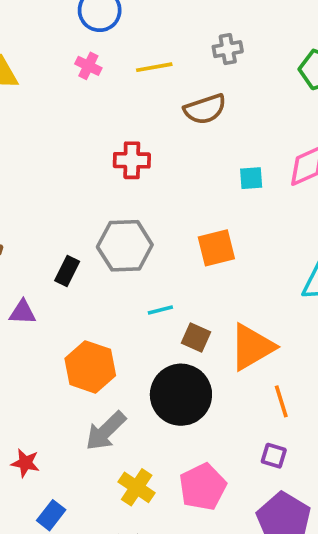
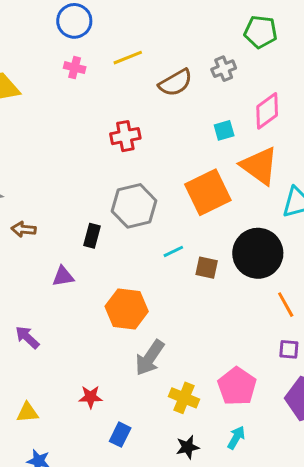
gray cross: (228, 49) -> (224, 69), moved
orange square: (216, 248) -> (208, 192), size x1.4
orange triangle: (252, 347) -> (259, 166), moved, turned -42
black circle: (181, 395) -> (258, 253), moved

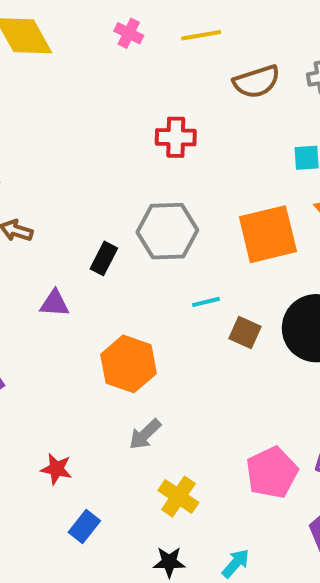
gray arrow: (150, 358) -> (145, 434), size x0.7
pink pentagon: (237, 386) -> (272, 473), moved

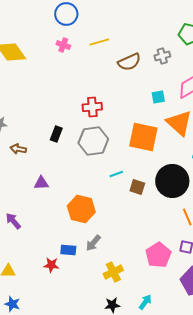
red cross: (176, 137) -> (92, 107), moved
orange square: (268, 234) -> (143, 137), turned 32
black rectangle: (104, 258) -> (56, 134), moved
yellow cross: (178, 497) -> (113, 272), turned 36
blue rectangle: (84, 526) -> (68, 250), moved, turned 63

